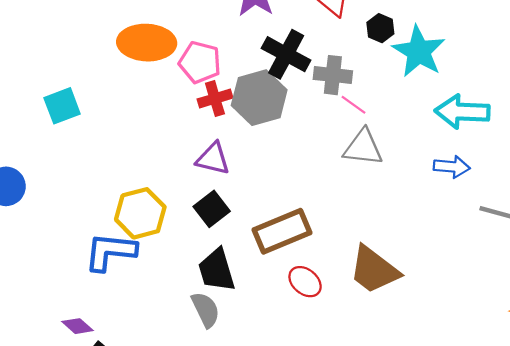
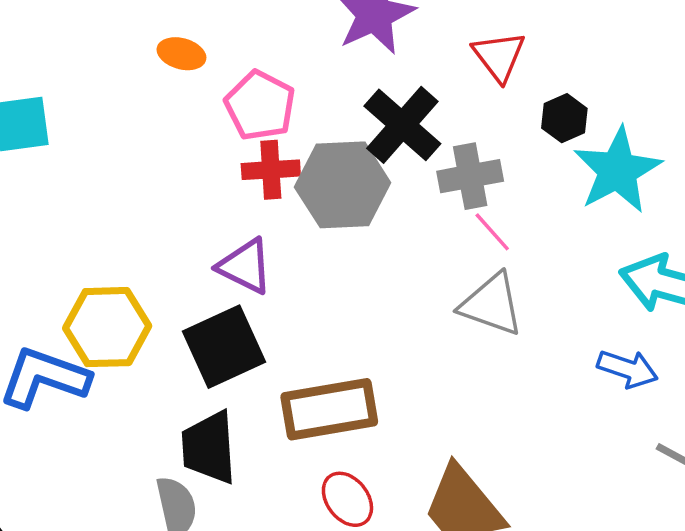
orange ellipse: (147, 43) -> (181, 54), size x0.5
gray cross: (333, 75) -> (470, 176), turned -30
black square: (212, 209) -> (224, 347), size x1.4

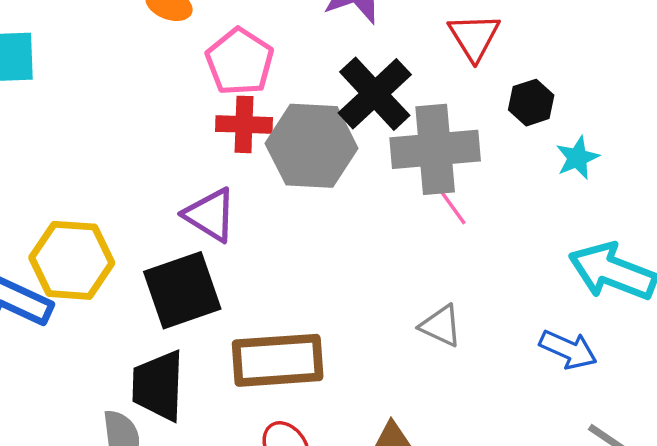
cyan star: (618, 170) -> (577, 158), size x0.5
gray cross: (470, 176) -> (435, 149), size x1.4
gray triangle: (492, 304) -> (441, 326), moved, size x0.7

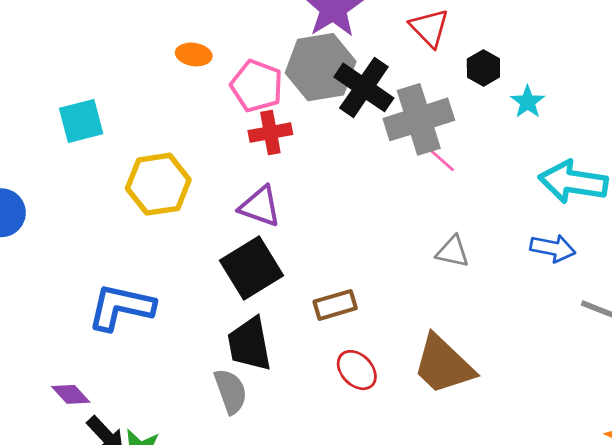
gray hexagon: (312, 146) -> (321, 67), moved
yellow hexagon: (72, 260) -> (158, 184), moved
brown rectangle: (278, 360) -> (335, 305), size x0.6

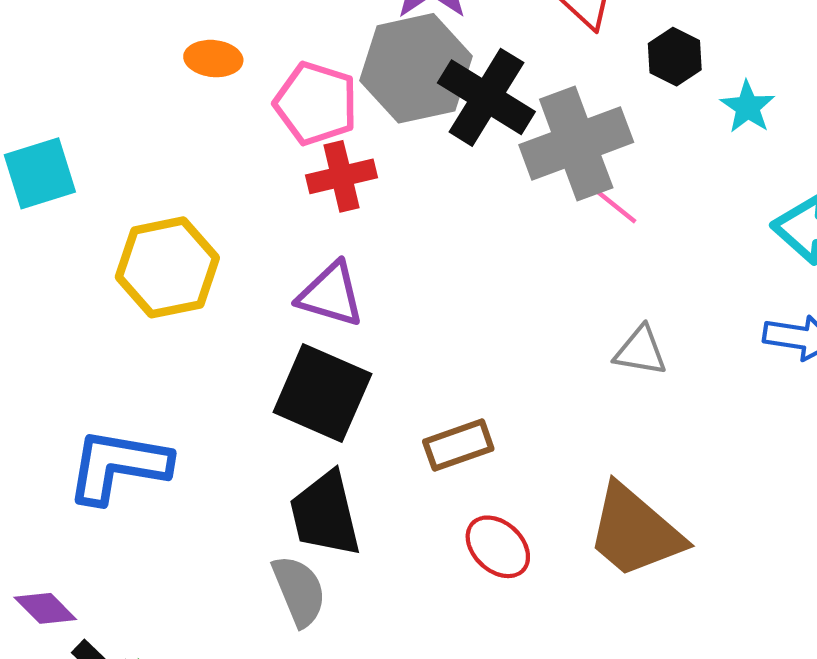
black square: (252, 268) -> (322, 393), turned -32

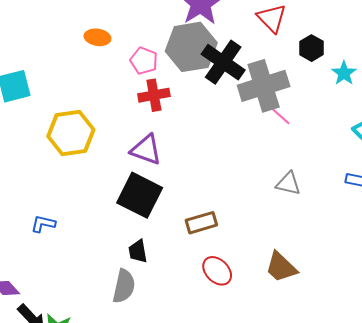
pink pentagon: (316, 103) -> (144, 61), size x0.7
blue L-shape: (118, 466) -> (43, 224), size x0.5
black trapezoid: (325, 514) -> (138, 251), size x0.6
brown trapezoid: (635, 531) -> (281, 267), size x0.7
gray semicircle: (299, 591) -> (124, 286), turned 32

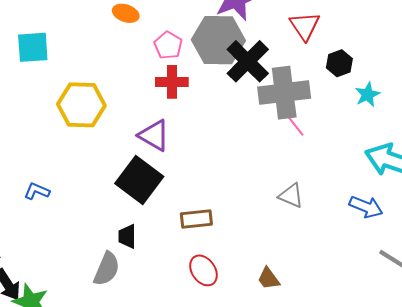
brown trapezoid: (281, 267) -> (269, 278), size x0.7

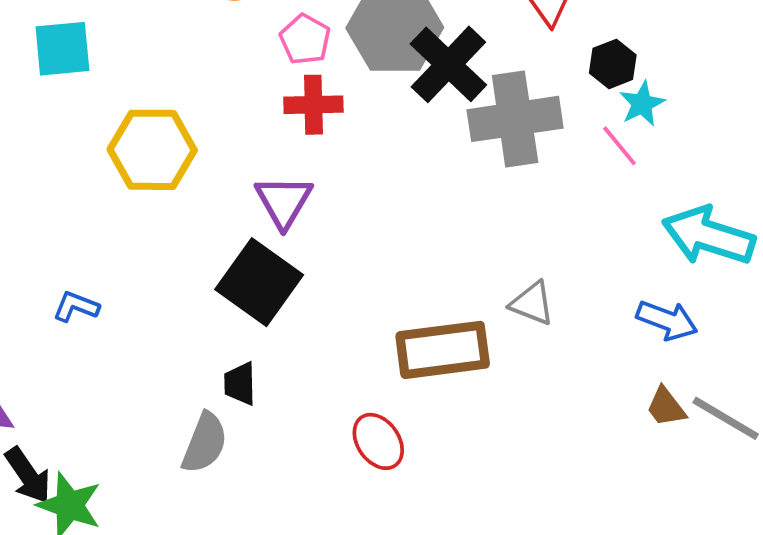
cyan star: (367, 95) -> (642, 104), moved
pink line: (295, 125) -> (620, 146), moved
purple triangle: (154, 135) -> (284, 201), turned 32
brown rectangle: (196, 219) -> (443, 350), moved, size x1.6
brown trapezoid: (269, 278) -> (666, 407), moved

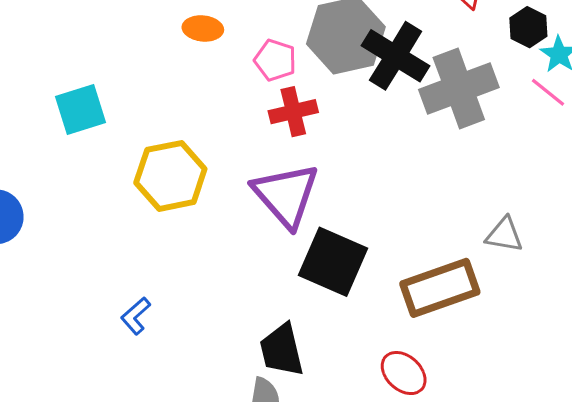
purple triangle: (284, 201) -> (286, 195), size x1.4
black square: (259, 282) -> (333, 262), moved
blue L-shape: (76, 307) -> (136, 316), turned -51
black trapezoid: (240, 384) -> (282, 350), size x1.5

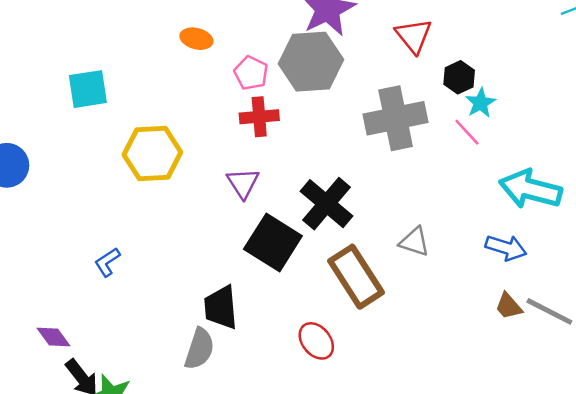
black cross: (396, 56) -> (327, 204), moved
purple triangle: (286, 195) -> (243, 183), size x0.6
brown rectangle: (440, 288) -> (356, 277), turned 68

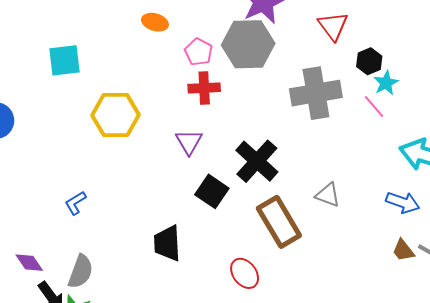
black square: (273, 242) -> (212, 191), size x0.7
gray semicircle: (199, 349) -> (81, 272), moved

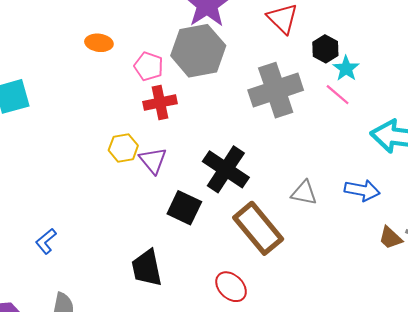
yellow hexagon: (115, 115) -> (123, 148), moved, size x0.6
blue arrow: (403, 202) -> (362, 190), moved

